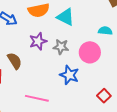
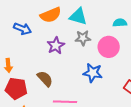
gray star: (61, 47) -> (83, 38), moved
brown semicircle: (15, 61) -> (45, 79), moved

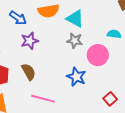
purple star: (56, 46) -> (30, 41), moved

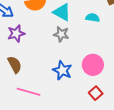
cyan semicircle: (114, 34) -> (93, 18), moved
pink circle: (98, 55) -> (93, 65), moved

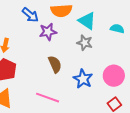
purple star: (16, 34) -> (48, 32), moved
brown semicircle: (15, 65) -> (55, 64), moved

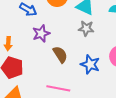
purple star: (48, 32) -> (41, 33), moved

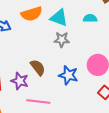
purple star: (41, 33) -> (20, 81), moved, turned -30

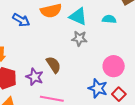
blue star: (68, 75) -> (98, 88), moved

